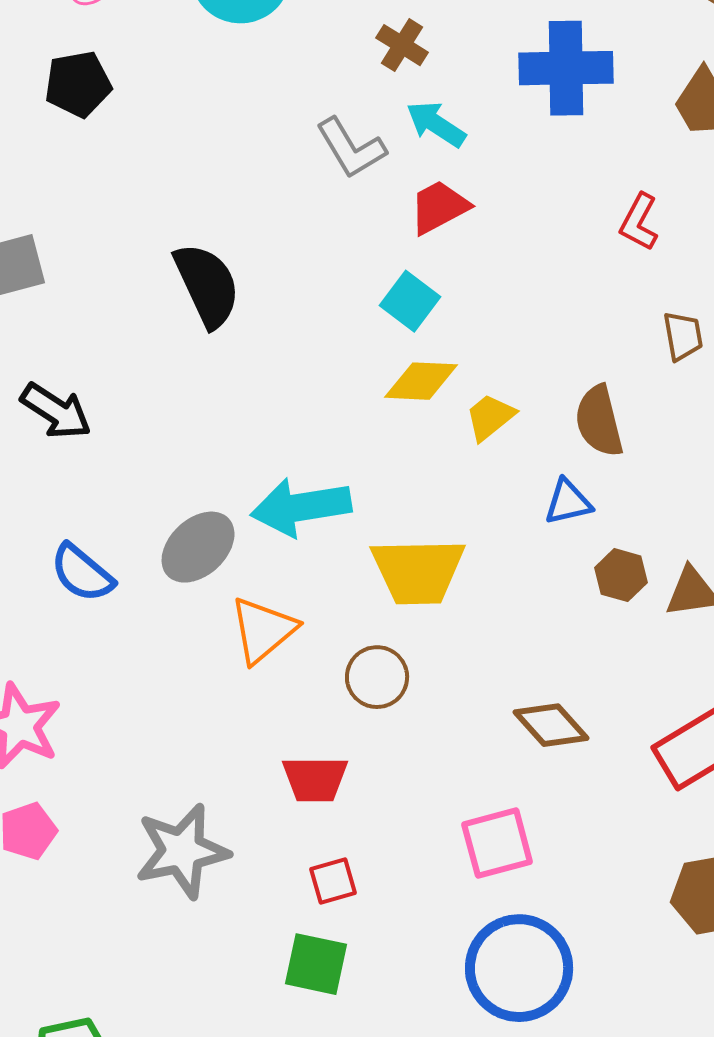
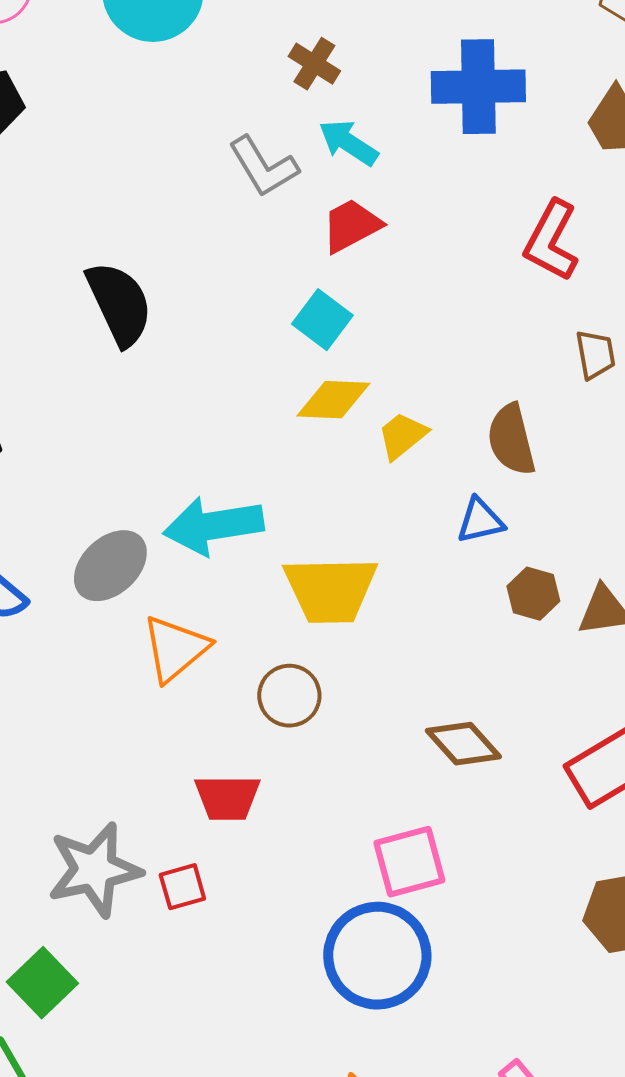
red L-shape: (639, 222) -> (551, 241), size x1.4
red square: (333, 881) -> (182, 887), moved
green square: (316, 964) -> (42, 983), moved, turned 34
blue circle: (519, 968) -> (377, 956), moved

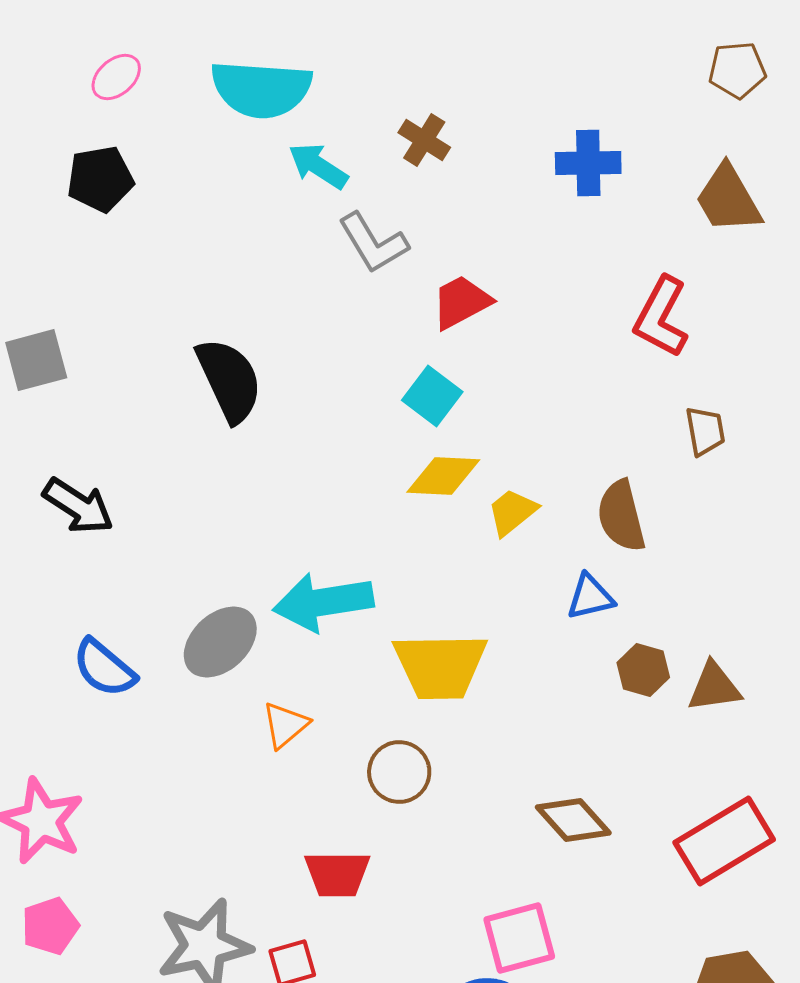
blue cross: (478, 87) -> (588, 163), size x0.7
cyan arrow: (348, 143) -> (318, 166), moved
orange triangle: (175, 649) -> (285, 725), size x0.7

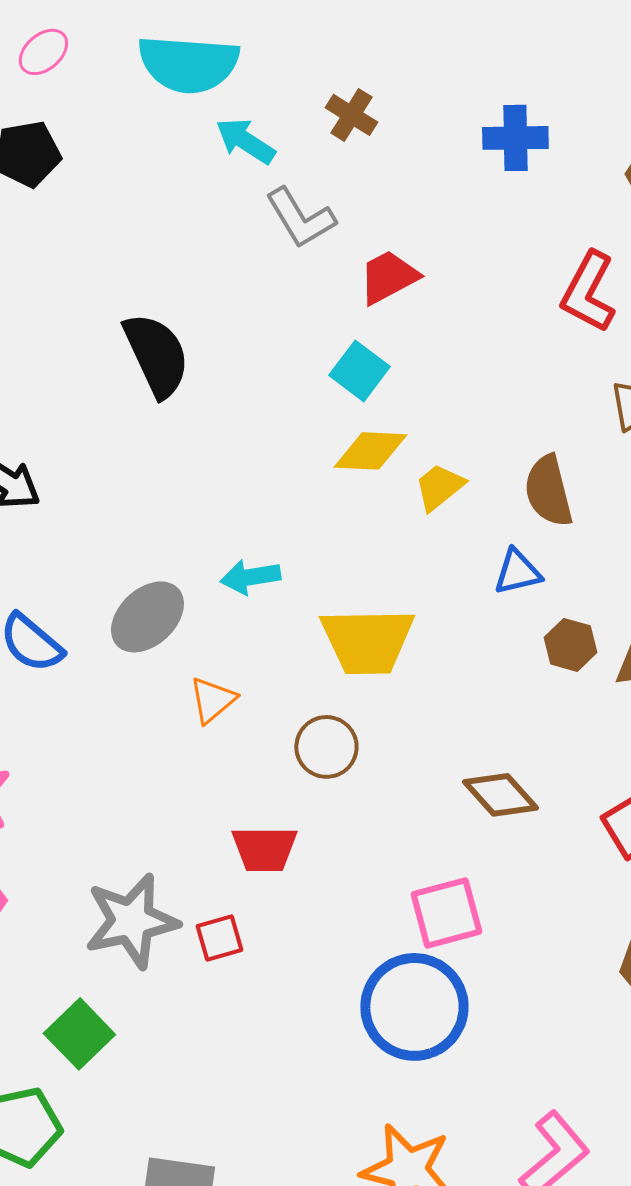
cyan arrow: (323, 602) -> (250, 577), size x0.6

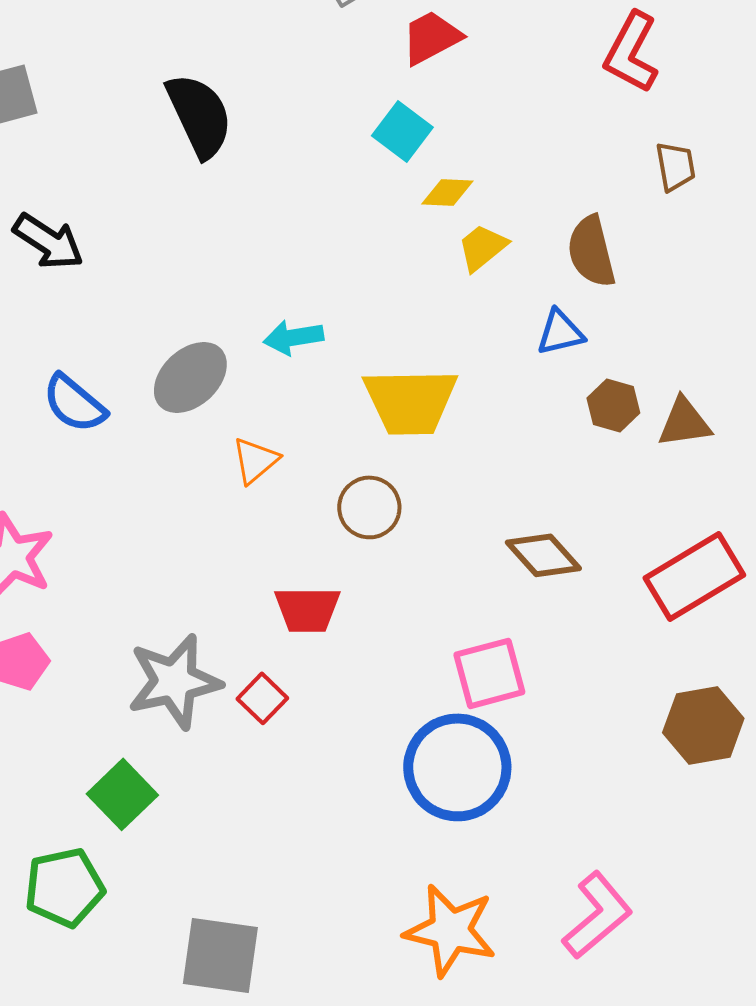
yellow diamond: (370, 451) -> (447, 192), moved, size x0.7
red square: (219, 938) -> (262, 698), turned -30

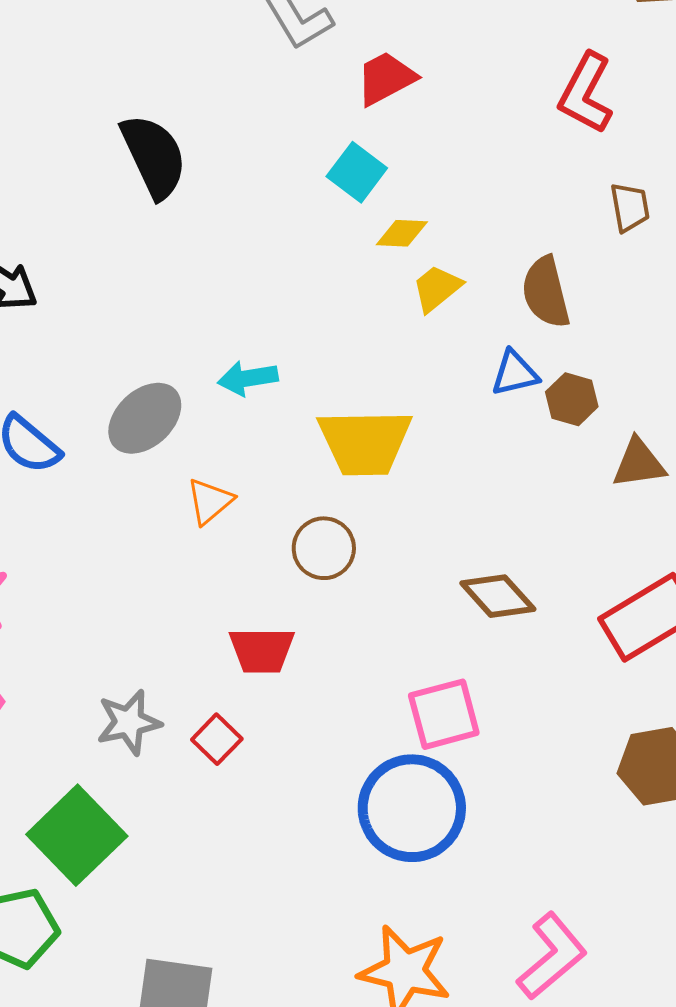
brown hexagon: (613, 405) -> (572, 399), moved
gray star: (174, 681) -> (129, 722), size x0.7
green square: (122, 794) -> (77, 835), size x1.4

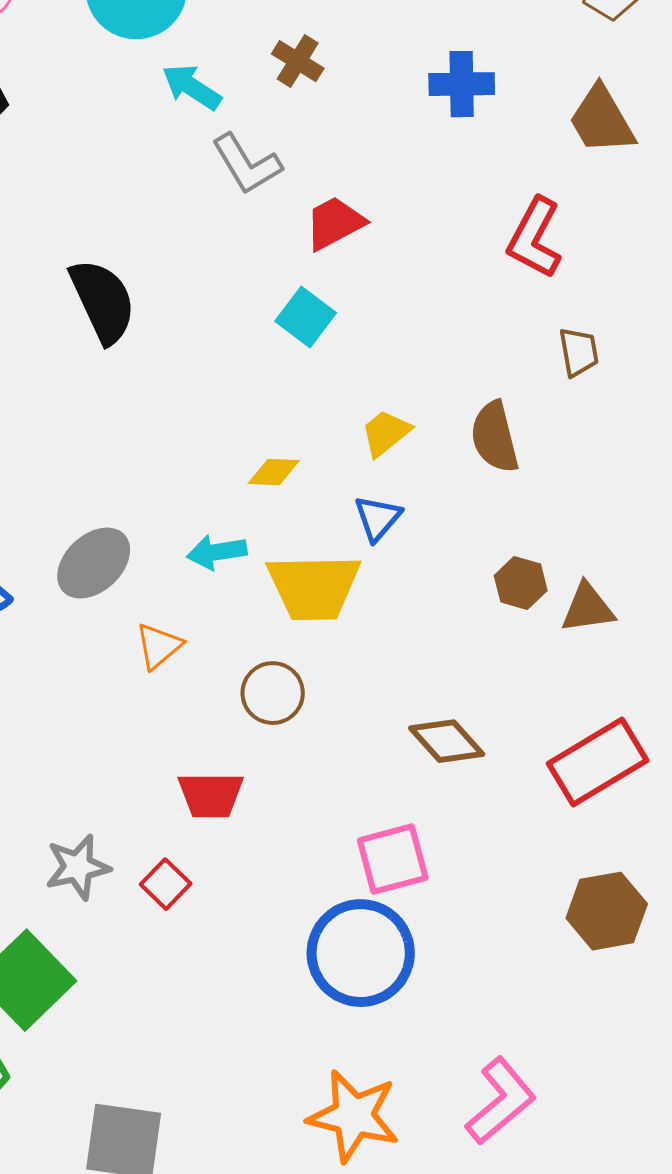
yellow diamond: (402, 233) -> (274, 472), moved
blue triangle: (515, 373) -> (378, 518), moved, turned -36
cyan arrow: (248, 378) -> (217, 552), moved
brown hexagon: (572, 399) -> (521, 583), moved

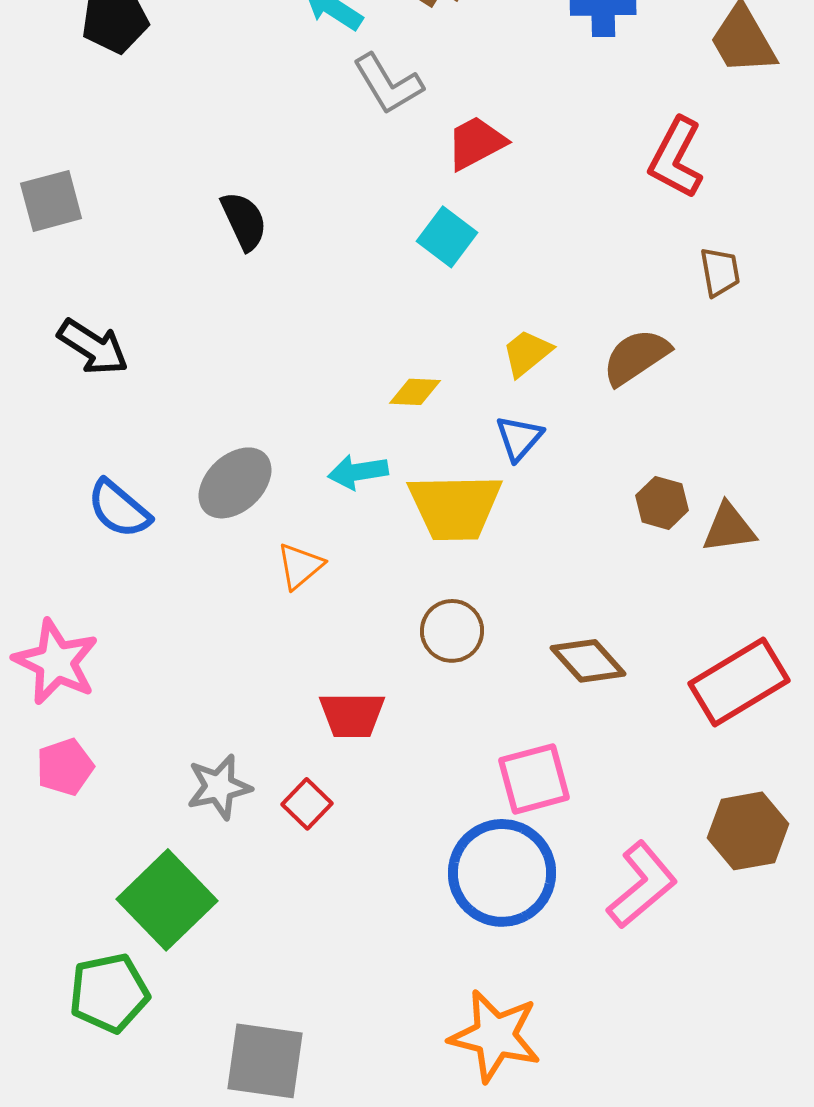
black semicircle: (103, 301) -> (244, 221), size x0.7
brown semicircle: (495, 437) -> (636, 357), turned 70
brown circle: (273, 693) -> (452, 631), moved
pink L-shape: (501, 1101) -> (642, 885), moved

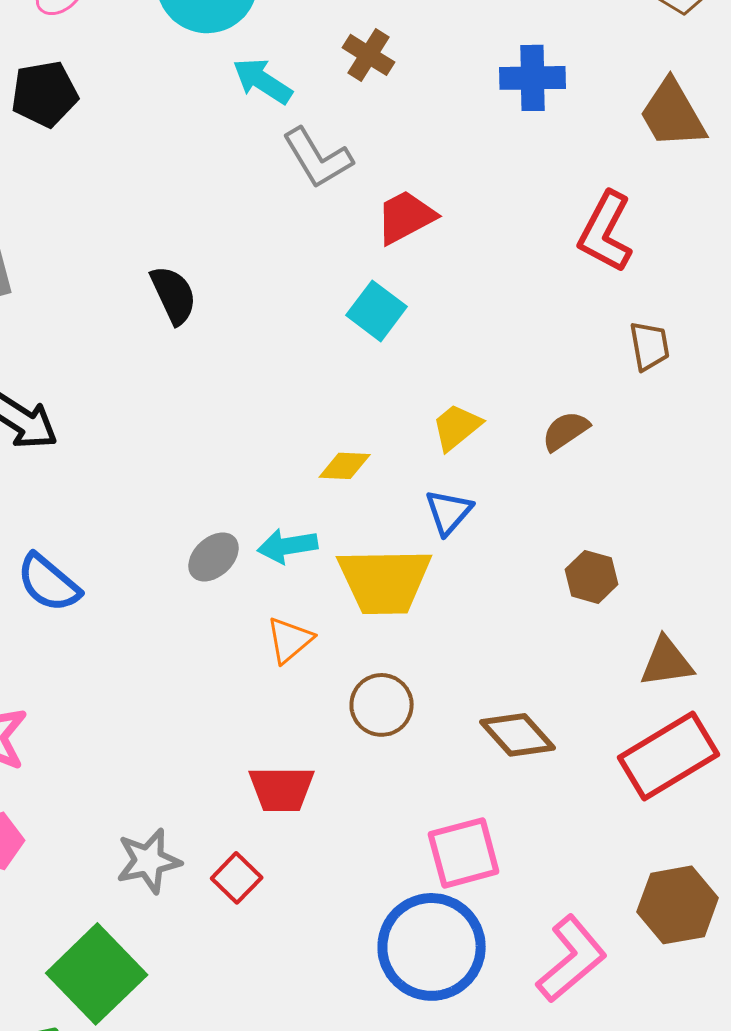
brown semicircle: (636, 357) -> (566, 431), size x0.7
gray ellipse: (235, 483) -> (214, 557), moved, size x0.7
brown triangle: (729, 528) -> (667, 662), moved
orange triangle: (300, 566) -> (290, 640), moved

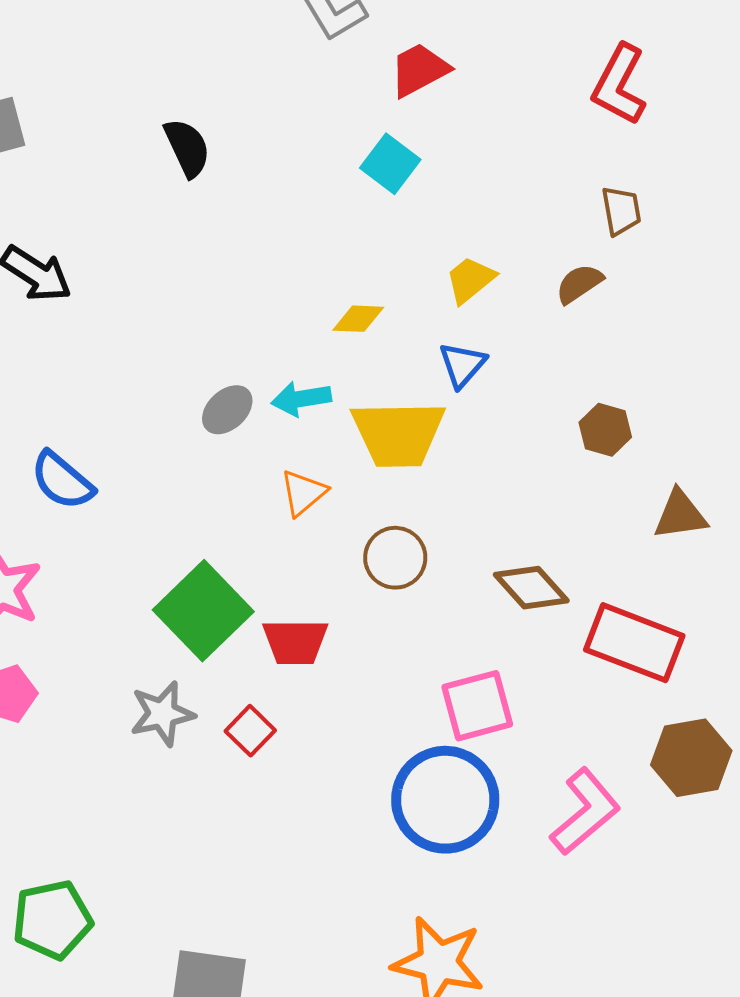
brown trapezoid: (650, 346) -> (621, 211), moved
blue semicircle: (49, 583) -> (62, 481), moved
red rectangle: (669, 756) -> (634, 643), moved, turned 52
green square: (97, 974) -> (203, 611), moved

